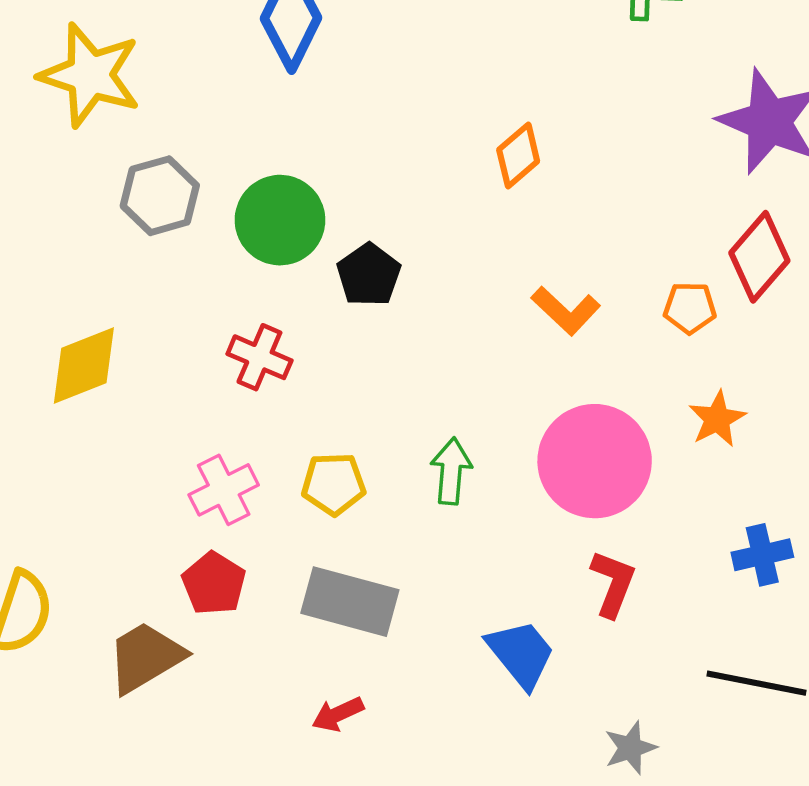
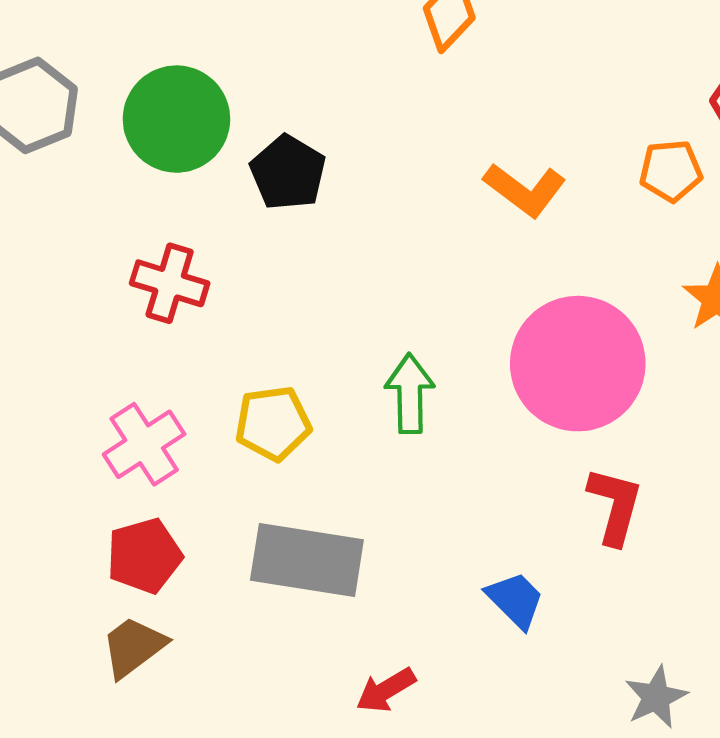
red pentagon: (214, 583) -> (144, 556), turned 30
blue trapezoid: (521, 654) -> (515, 600), size x0.7
brown trapezoid: (146, 657) -> (134, 647), moved, size x0.7
red arrow: (338, 714) -> (386, 690), moved

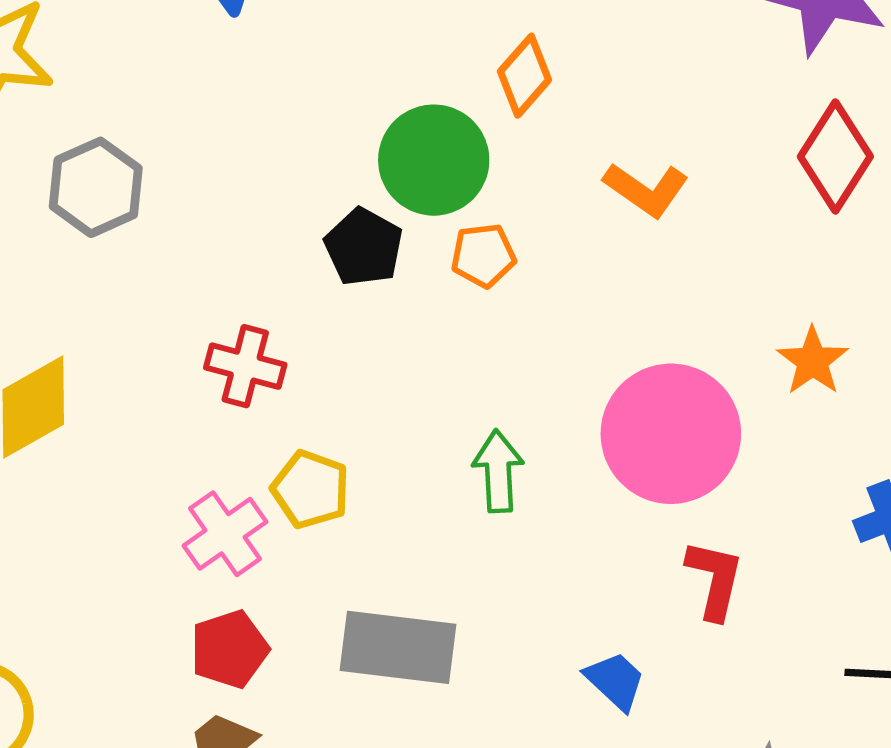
green circle: (176, 119) -> (434, 160), moved
orange pentagon: (671, 171) -> (483, 255), moved
orange L-shape: (525, 190) -> (646, 190), moved
yellow pentagon: (273, 423) -> (311, 489), moved, turned 30

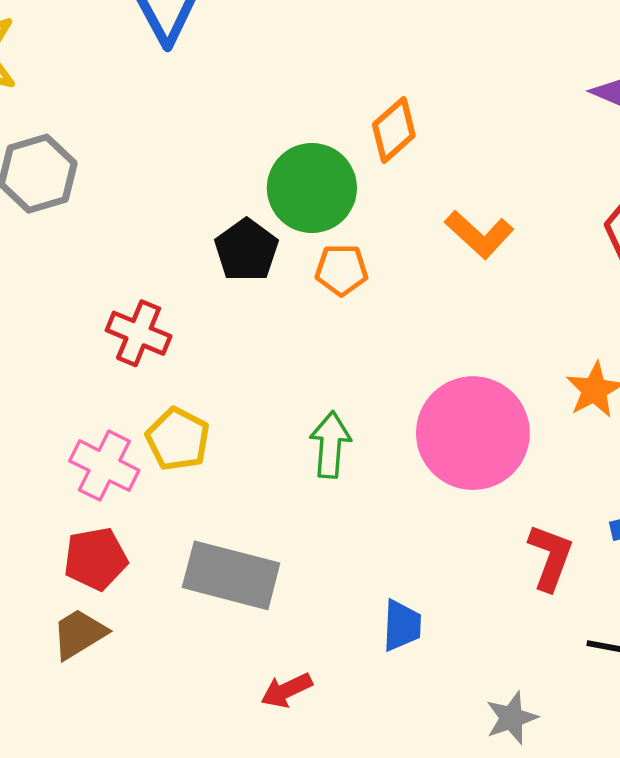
pink cross: (225, 534) -> (104, 466), turned -36
red L-shape: (715, 579) -> (550, 557), moved
blue trapezoid: (615, 681) -> (402, 625), turned 42

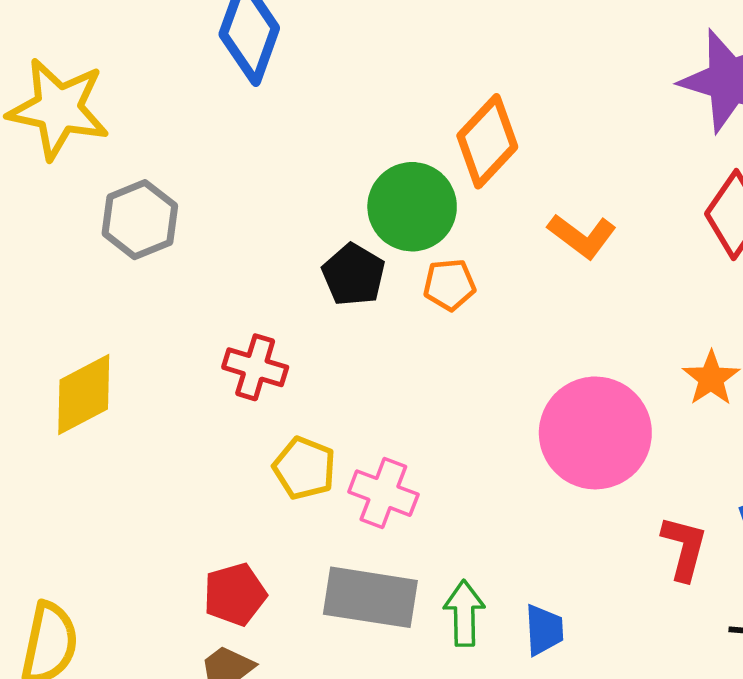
orange diamond: (394, 130) -> (487, 141), size x1.4
green arrow: (330, 445) -> (464, 613), moved
pink cross: (104, 466) -> (383, 493), moved

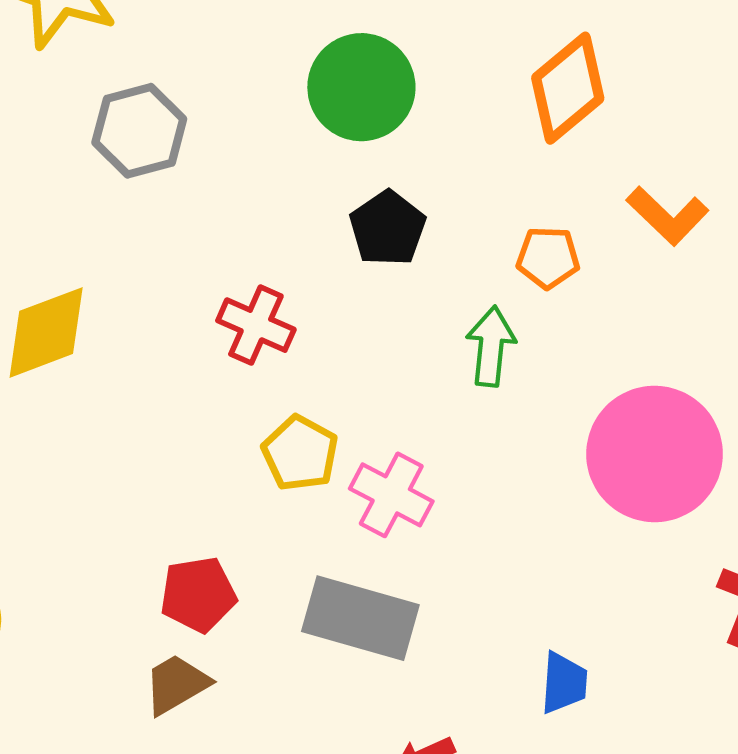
green circle: (412, 207) -> (361, 87), moved
orange pentagon: (449, 285) -> (548, 258), moved
green arrow: (464, 613) -> (491, 346), moved

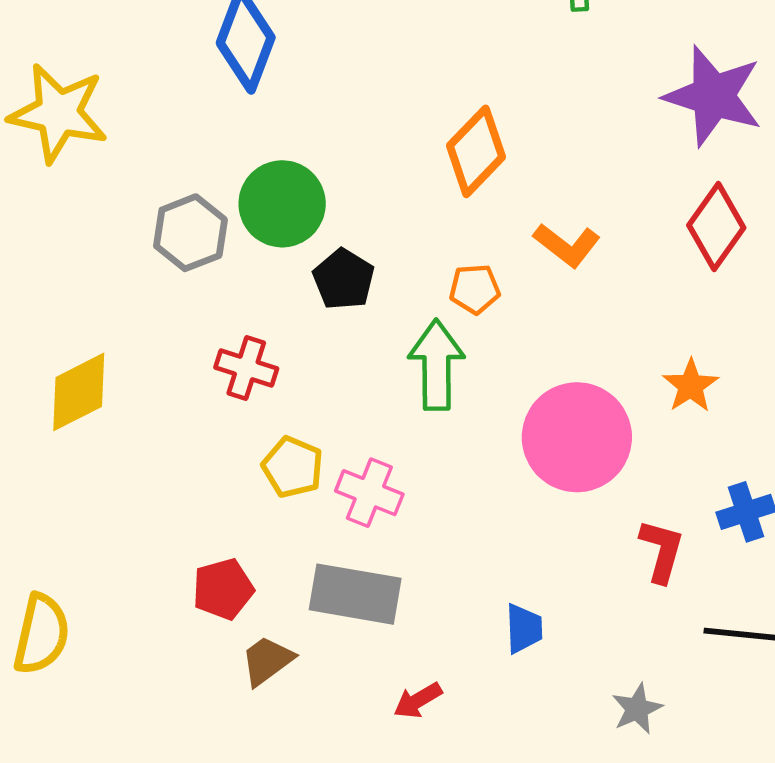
green circle: (361, 87) -> (282, 204), moved
gray hexagon: (139, 131) -> (190, 233), moved
green arrow: (491, 346) -> (436, 365), size x1.4
brown trapezoid: (177, 684) -> (267, 661), moved

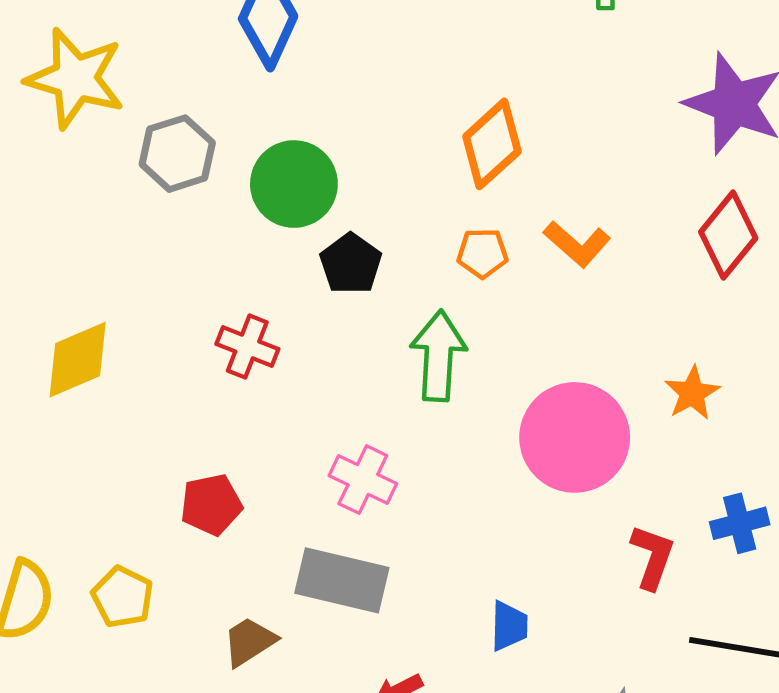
gray hexagon: (190, 233) -> (177, 154), moved
orange pentagon: (475, 289) -> (482, 253), moved
yellow pentagon: (293, 467) -> (123, 597), moved
red pentagon: (223, 589) -> (211, 505), moved

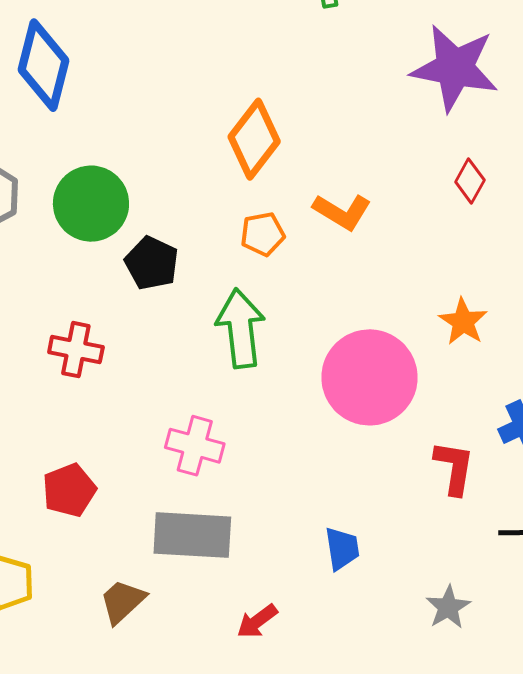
red diamond: (728, 235) -> (470, 181), size x0.6

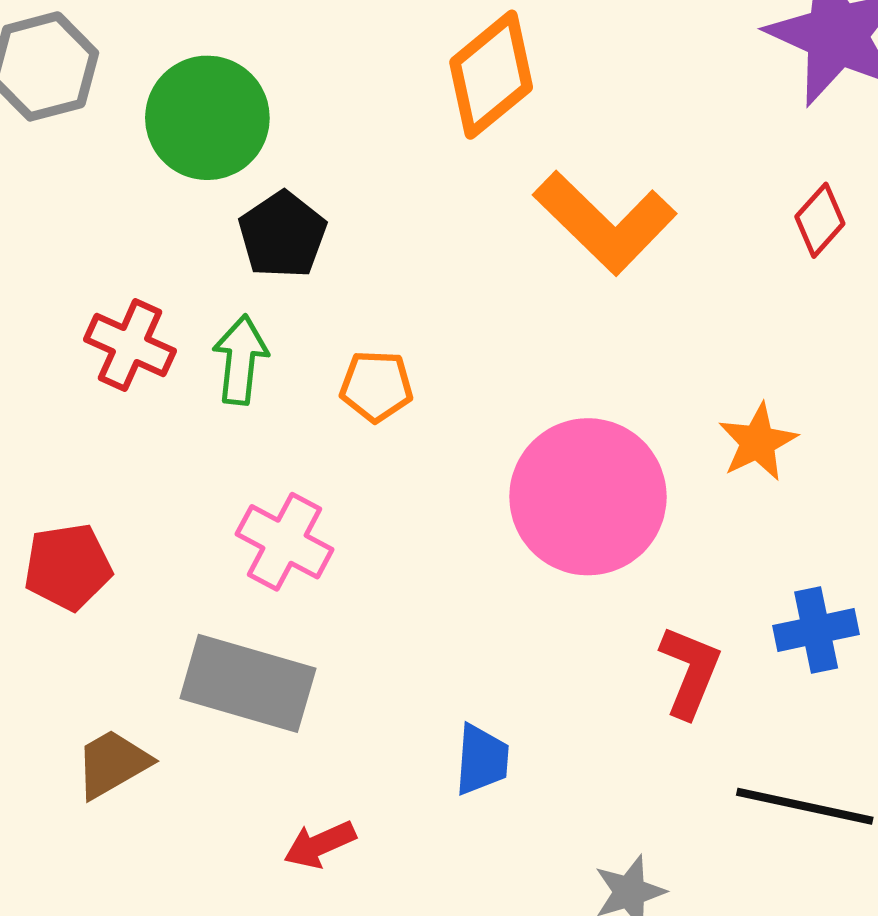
orange L-shape: (342, 212) -> (605, 222), size x1.5
orange pentagon: (263, 234) -> (376, 386), moved
green arrow: (241, 328) -> (240, 360), moved, size x0.7

